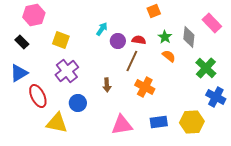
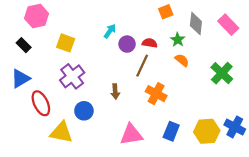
gray diamond: (189, 37) -> (196, 24), moved
blue cross: (216, 97) -> (235, 127), moved
blue rectangle: (159, 122) -> (171, 131), turned -60

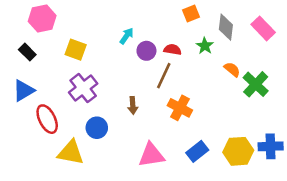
orange semicircle: (182, 60) -> (232, 69), moved
blue cross: (235, 127) -> (271, 146), turned -30
blue rectangle: (171, 131) -> (197, 151), turned 30

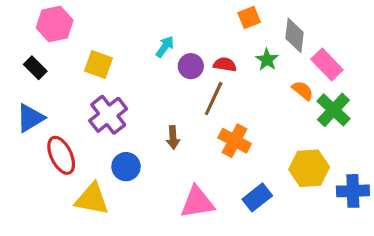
pink rectangle: (263, 28) -> (327, 65), moved
yellow hexagon: (238, 151) -> (309, 168), moved

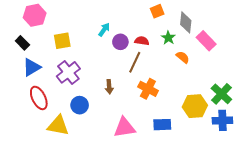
yellow square: (98, 65) -> (62, 41), turned -30
orange semicircle: (303, 90) -> (183, 57), moved
green cross: (333, 110) -> (221, 94), moved
blue triangle: (30, 118) -> (32, 67), moved
blue rectangle: (257, 197) -> (162, 125), turned 36

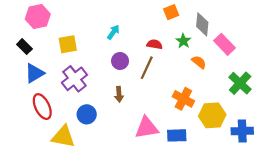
purple circle: (120, 42) -> (120, 61), moved
orange cross: (148, 89) -> (183, 99), moved
green cross: (221, 94) -> (240, 83), moved
pink triangle: (124, 128) -> (147, 128), moved

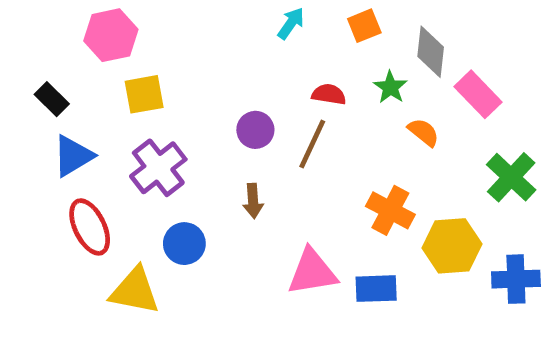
pink hexagon: (38, 17) -> (111, 35), moved
cyan arrow: (113, 32) -> (291, 23), moved

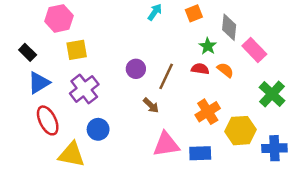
red semicircle: (329, 94) -> (200, 69), moved
brown arrow: (253, 201) -> (151, 105), moved, turned -42
orange cross: (390, 210) -> (208, 112), turned 30

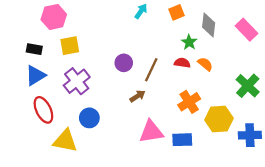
pink rectangle: (254, 50) -> (246, 30), moved
black rectangle: (28, 52) -> (34, 49), moved, turned -35
brown arrow: (151, 105) -> (138, 96), turned -77

